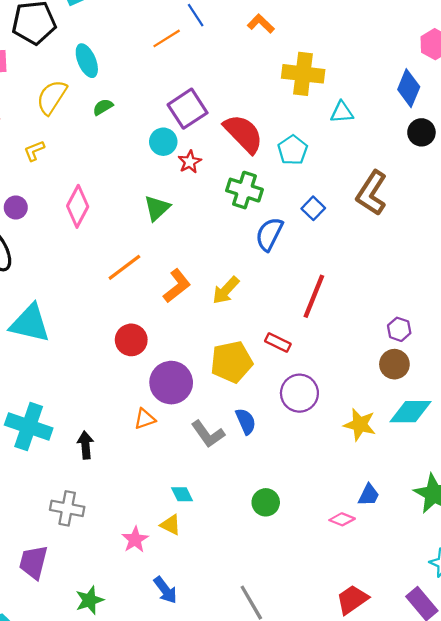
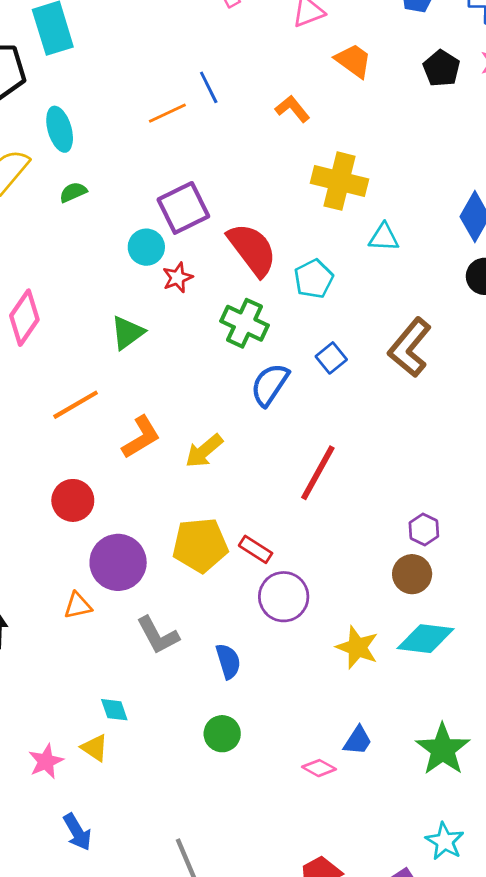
red rectangle: (278, 343) -> (256, 549), moved
blue semicircle: (246, 421) -> (228, 661), moved

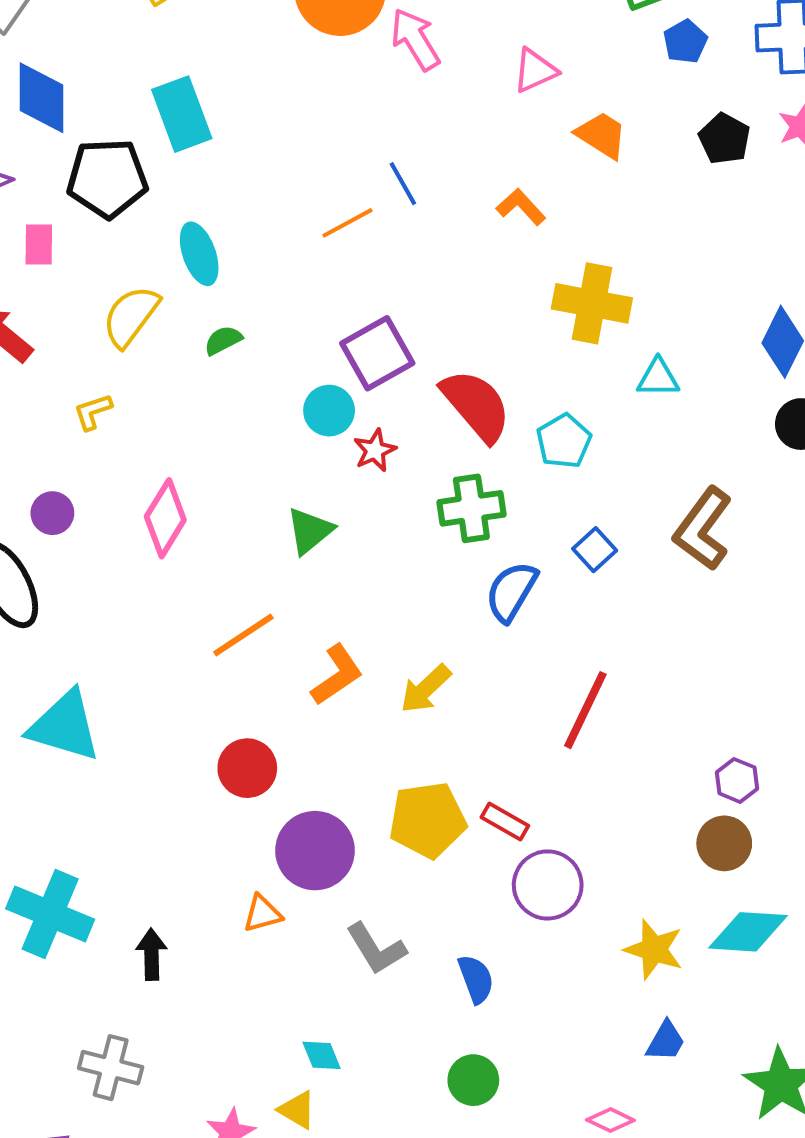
green cross: (245, 323) -> (471, 508), turned -30
blue trapezoid: (358, 741) -> (666, 1041), moved

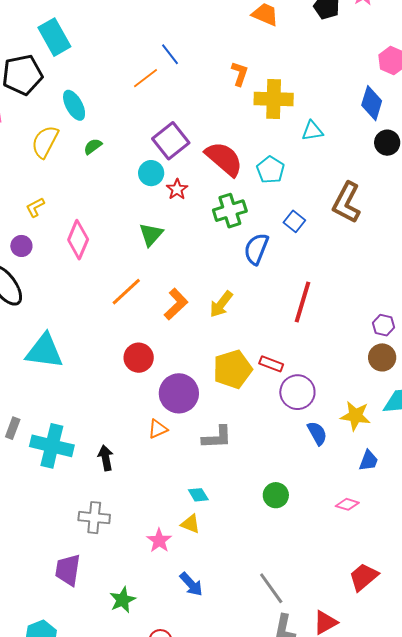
orange L-shape: (521, 207) -> (240, 74), moved, turned 70
yellow L-shape: (93, 412) -> (35, 207), moved
gray L-shape: (376, 949) -> (217, 437), turned -52
blue semicircle: (476, 979) -> (317, 433), moved

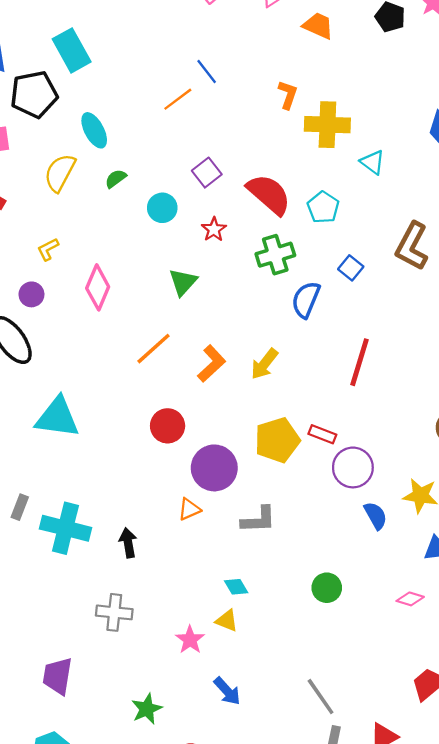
cyan triangle: (312, 131) -> (373, 162), turned 45
purple square: (171, 141) -> (207, 173), size x0.7
cyan circle: (151, 173) -> (162, 208), moved
purple trapezoid: (68, 570) -> (57, 676), moved

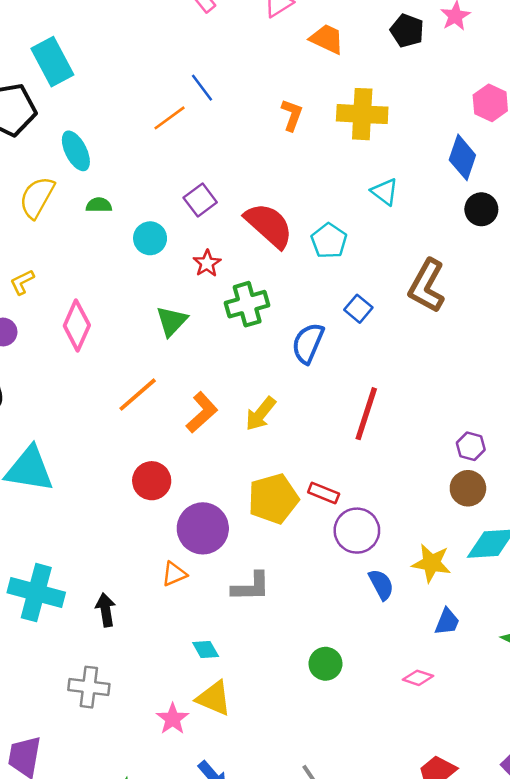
yellow cross: (327, 125) -> (362, 114), moved
green semicircle: (116, 179) -> (99, 205), turned 35
green cross: (275, 255) -> (247, 304), moved
cyan diamond: (236, 587) -> (206, 649), moved
yellow triangle: (227, 621) -> (214, 698), size x1.4

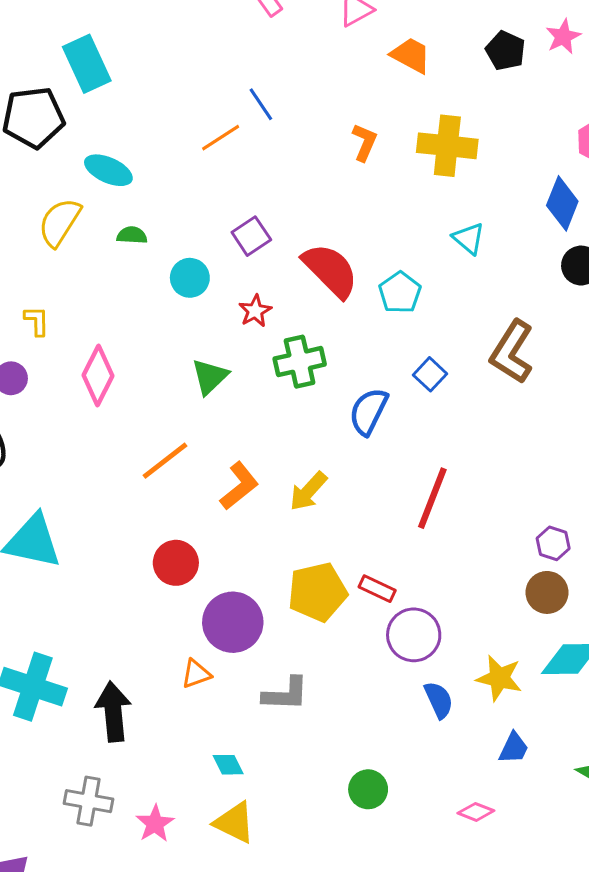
cyan ellipse: (76, 151) -> (108, 170), turned -42
yellow L-shape: (22, 282) -> (37, 321), turned 112
black arrow: (106, 610) -> (113, 712), size x1.5
pink star: (173, 719) -> (155, 824), moved

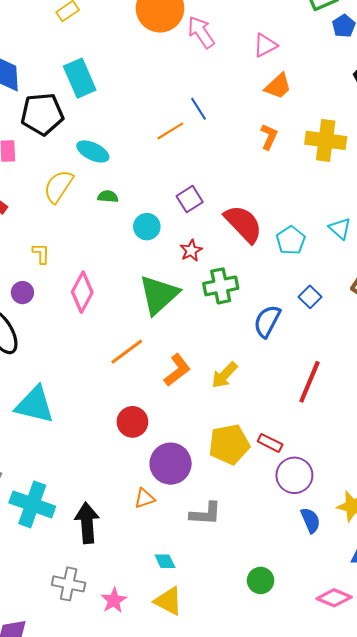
orange trapezoid: (411, 55) -> (278, 86), moved, turned 108
cyan triangle: (469, 238) -> (340, 228), moved
green triangle: (210, 377) -> (159, 295), size x1.6
pink diamond: (476, 812) -> (334, 598), size x1.4

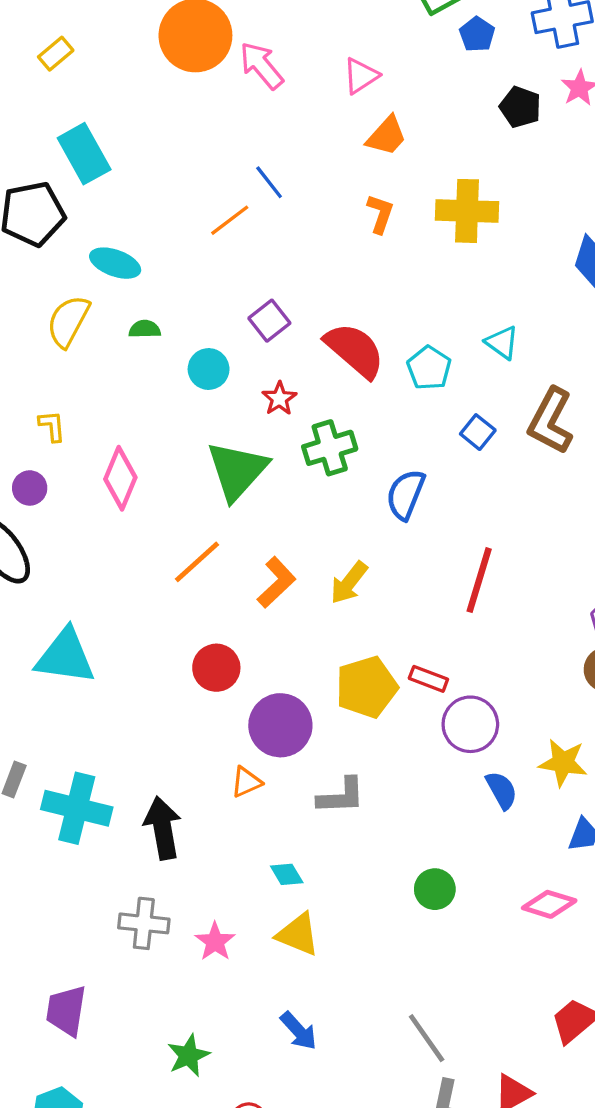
blue square: (310, 297) -> (478, 432), moved

